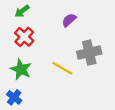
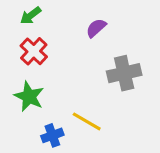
yellow line: (62, 68) -> (87, 121), moved
blue cross: (14, 97) -> (52, 135), moved, turned 32

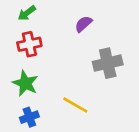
red cross: (34, 51) -> (29, 44), turned 35
blue cross: (52, 135) -> (29, 117), moved

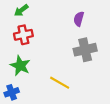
purple semicircle: (83, 24) -> (79, 19), moved, turned -32
blue cross: (29, 117) -> (12, 92), moved

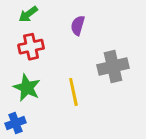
purple semicircle: (79, 19) -> (78, 25), moved
yellow line: (60, 83) -> (73, 92), moved, turned 48

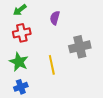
blue cross: (15, 123) -> (21, 87), moved

